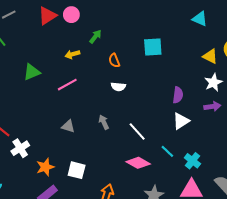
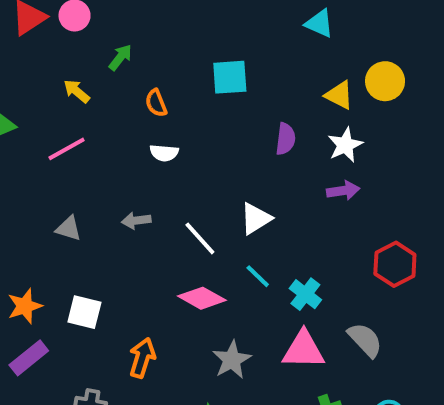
yellow arrow: (72, 54) -> (77, 91), turned 56
purple semicircle: (178, 95) -> (286, 139), moved
white triangle: (181, 121) -> (256, 219), moved
gray arrow: (104, 122) -> (136, 221), turned -72

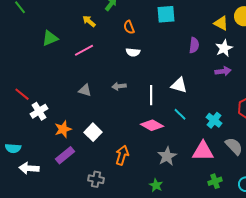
white triangle: (256, 219) -> (179, 85), turned 48
white line: (200, 238) -> (151, 95), turned 42
cyan cross: (305, 294) -> (214, 120), moved
white square: (84, 312) -> (93, 132), turned 30

